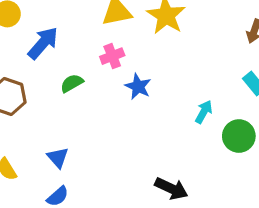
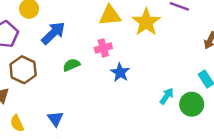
green circle: (239, 136) -> (192, 104), moved

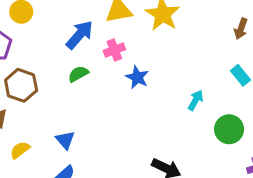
blue arrow: (53, 33) -> (80, 35), moved
green circle: (192, 104) -> (229, 129), moved
yellow semicircle: (17, 123) -> (20, 150), turned 84

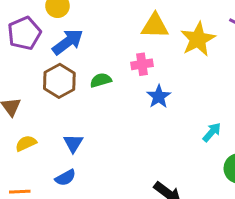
blue arrow: (80, 35) -> (68, 42), moved
brown hexagon: (21, 85) -> (59, 81), moved

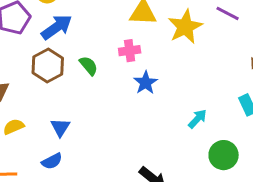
green semicircle: (101, 80) -> (89, 66), turned 65

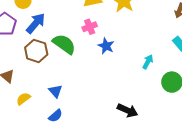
green semicircle: (89, 66) -> (64, 44), size x1.6

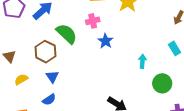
brown hexagon: (36, 51) -> (45, 52), moved
cyan arrow: (148, 62) -> (142, 61), turned -32

